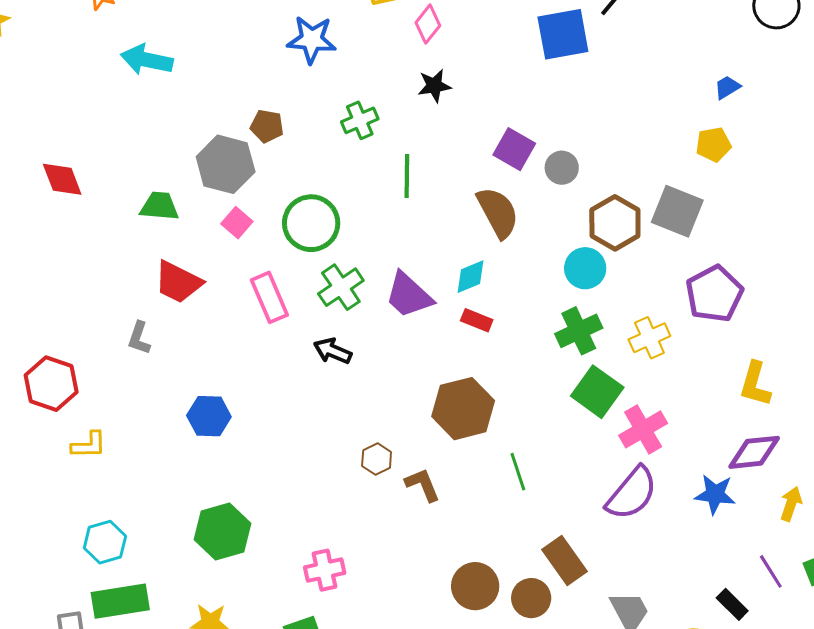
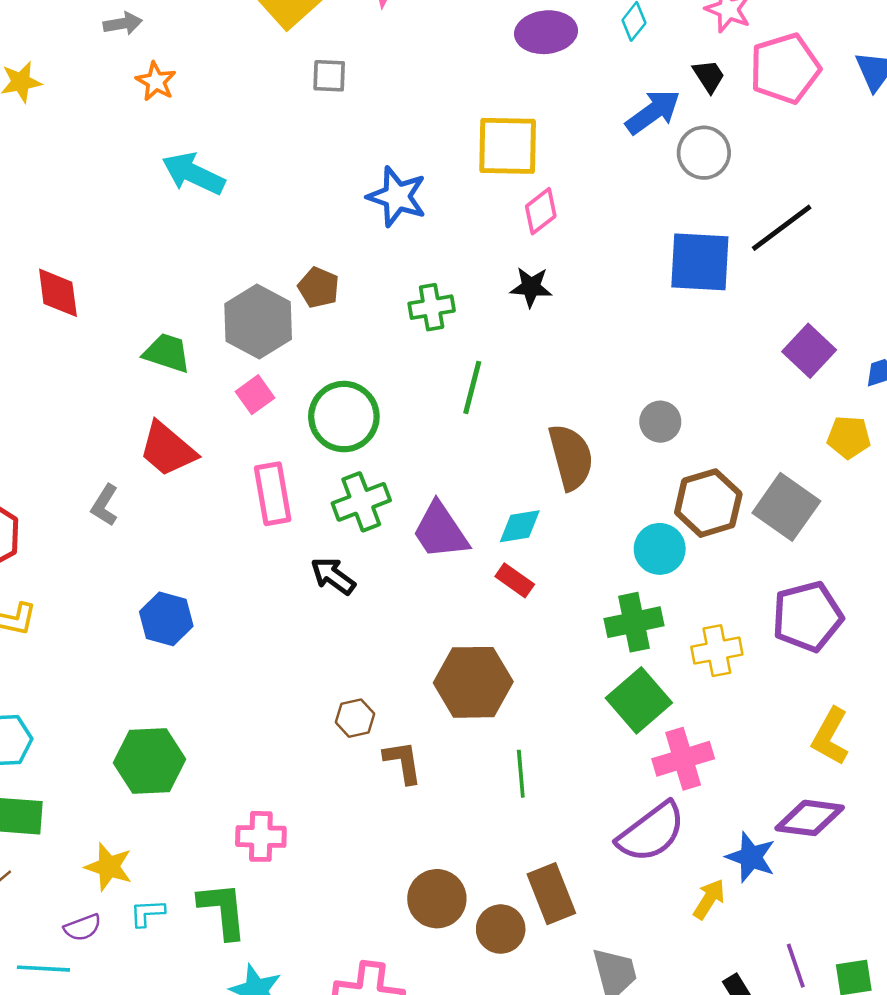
purple square: (514, 149) -> (809, 351), moved
yellow arrow: (791, 504) -> (709, 899), moved

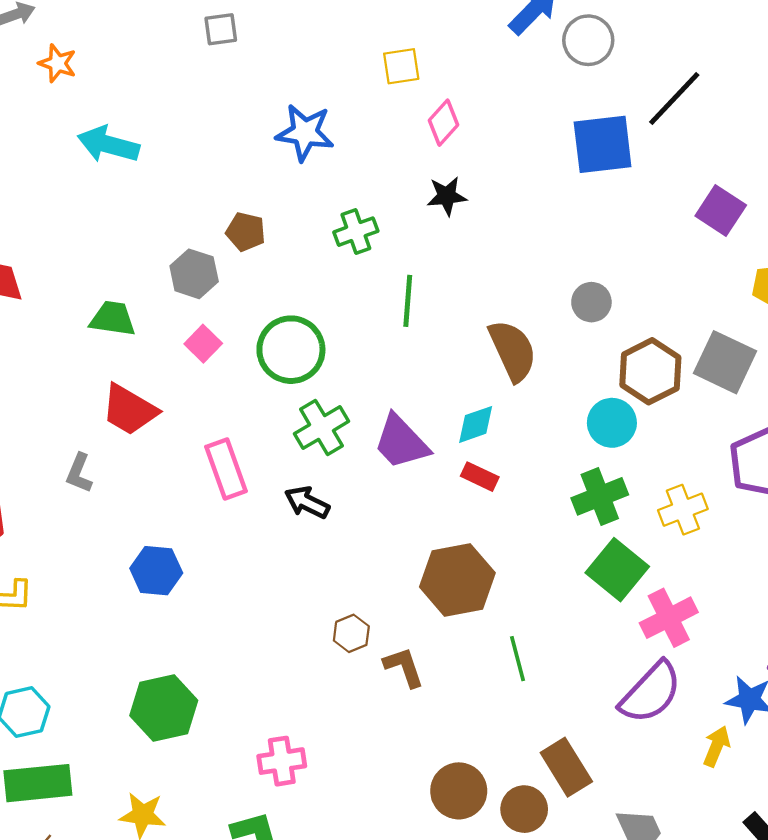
yellow square: (508, 146) -> (401, 66), size x0.6
gray hexagon: (258, 322) -> (194, 274), size x0.7
pink rectangle: (273, 494) -> (226, 469), moved

